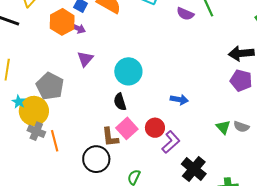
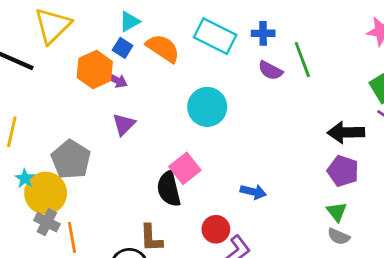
cyan circle: (128, 71) -> (207, 107), moved
black semicircle: (120, 102) -> (169, 189), size x1.4
green triangle: (223, 127) -> (337, 212), moved
pink square: (127, 128) -> (185, 168), moved

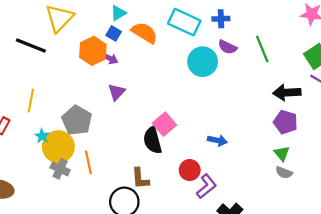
green line: (302, 60) -> (262, 49), moved
cyan circle: (207, 107) -> (203, 62), moved
orange line: (72, 237) -> (88, 162), moved

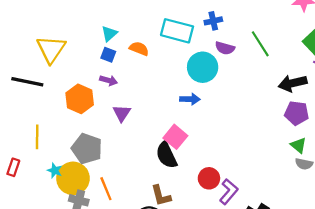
orange semicircle: (144, 33) -> (139, 49), size x0.7
orange hexagon: (93, 51) -> (80, 99), moved
blue arrow: (217, 140) -> (190, 99), moved

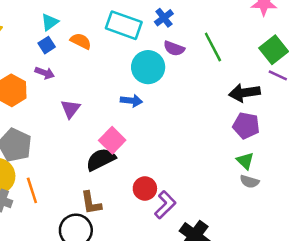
blue cross: (213, 21) -> (164, 18), turned -30
blue square: (108, 55) -> (47, 45), turned 32
purple triangle: (122, 113) -> (70, 109), moved
black semicircle: (166, 155) -> (101, 159), turned 84

